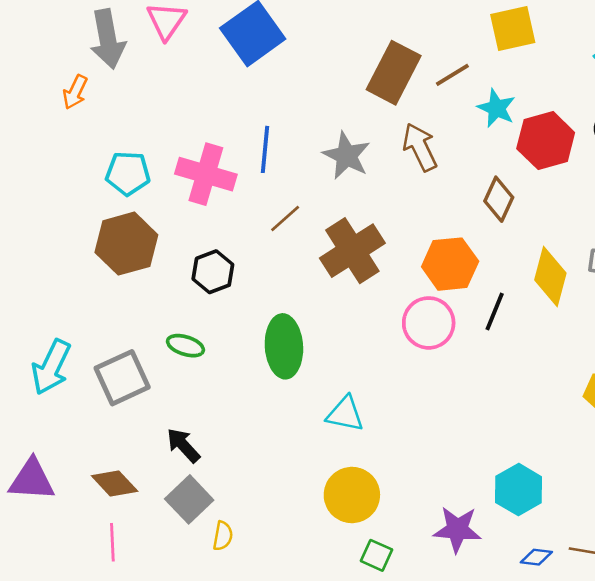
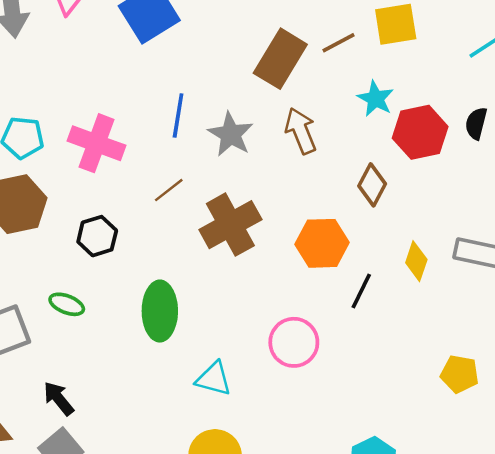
brown line: (452, 75) -> (339, 43), moved
blue line: (265, 149) -> (178, 116), moved
yellow diamond: (550, 276) -> (416, 261), size x0.7
pink circle: (429, 323) -> (294, 342), moved

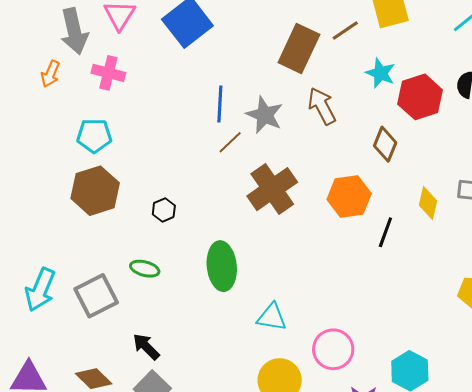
pink cross: (97, 143) -> (108, 73), moved, size x0.7
brown line: (169, 190) -> (230, 142), moved
black hexagon: (97, 236) -> (164, 210), size x0.7
pink circle: (294, 342) -> (333, 349), moved

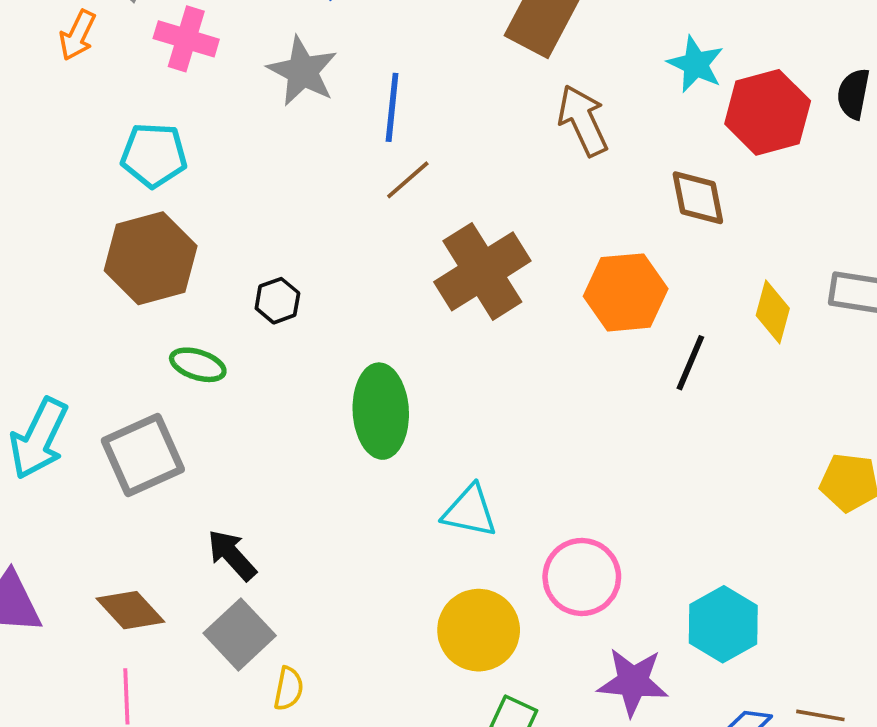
gray star: (265, 115) -> (302, 71), moved
brown diamond: (385, 144) -> (698, 198), turned -36
green ellipse: (145, 269) -> (198, 365), moved

